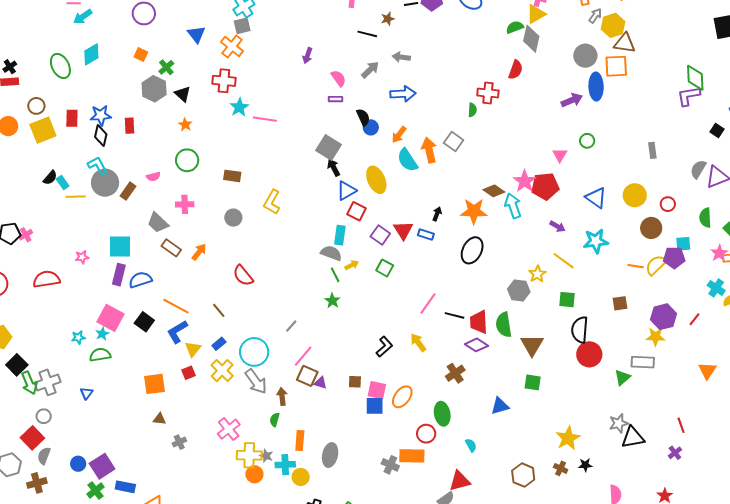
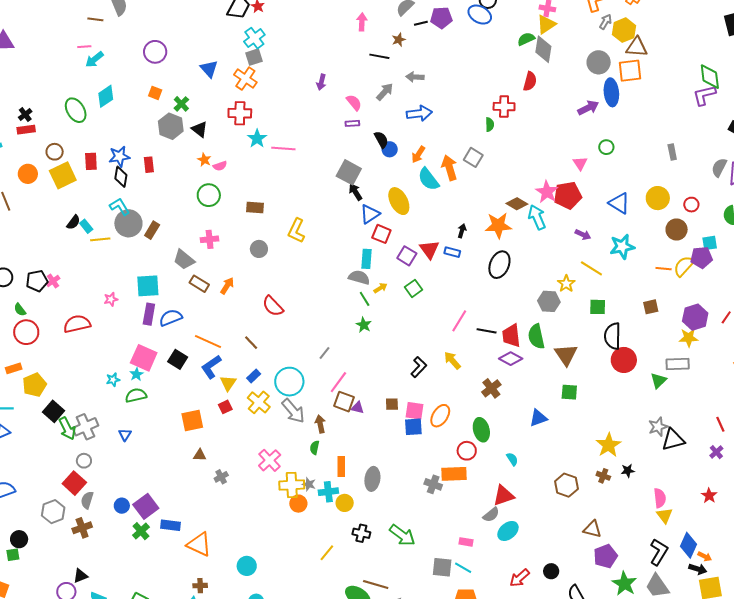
pink semicircle: (153, 177) -> (220, 166), moved
green square: (385, 268) -> (413, 288), turned 30

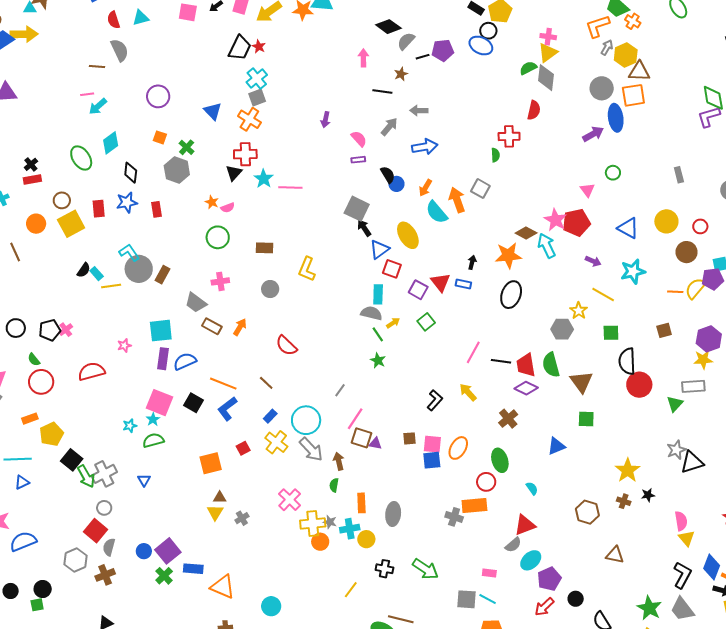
black triangle: (200, 129) -> (234, 173), moved, turned 36
black diamond: (121, 177) -> (131, 173), moved
yellow triangle: (228, 383) -> (215, 512), moved
purple pentagon: (605, 556) -> (549, 579), moved

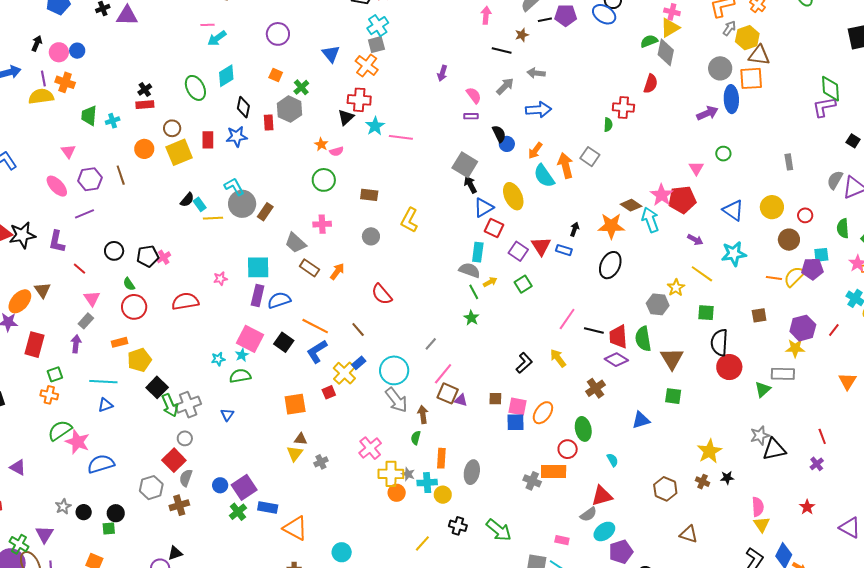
red rectangle: (157, 209) -> (269, 122), moved
yellow cross: (276, 442) -> (344, 373), moved

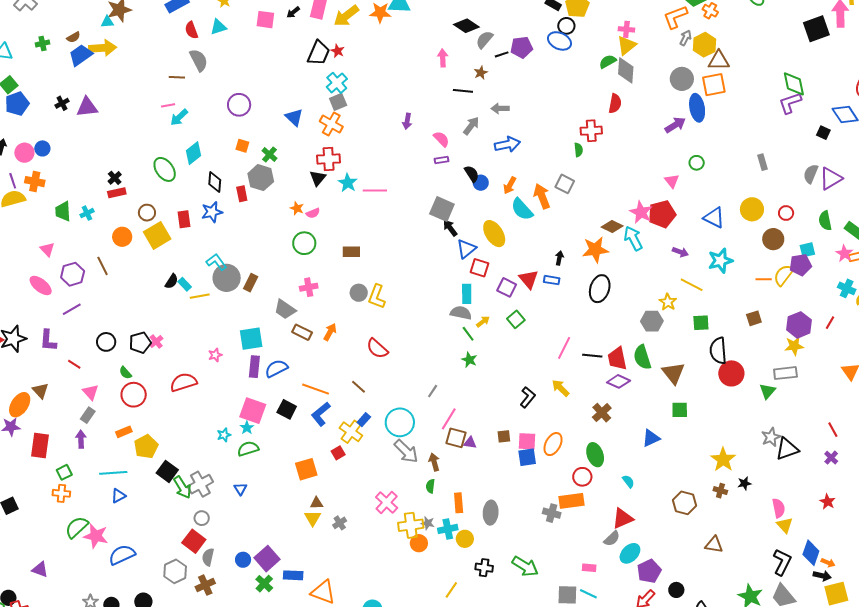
yellow L-shape: (409, 220) -> (377, 297), moved

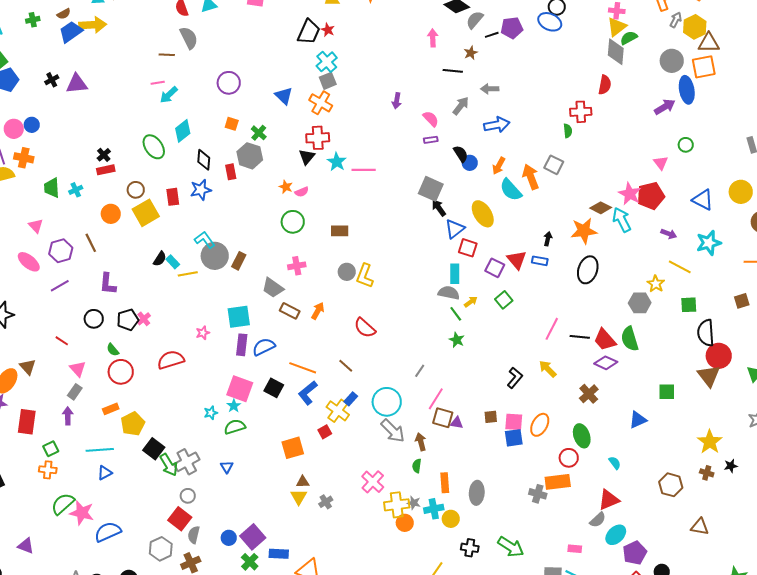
green semicircle: (608, 62) -> (629, 38), moved
purple L-shape: (48, 340) -> (108, 284), moved
red trapezoid: (617, 358) -> (605, 340), turned -30
brown triangle: (673, 373) -> (709, 376), moved

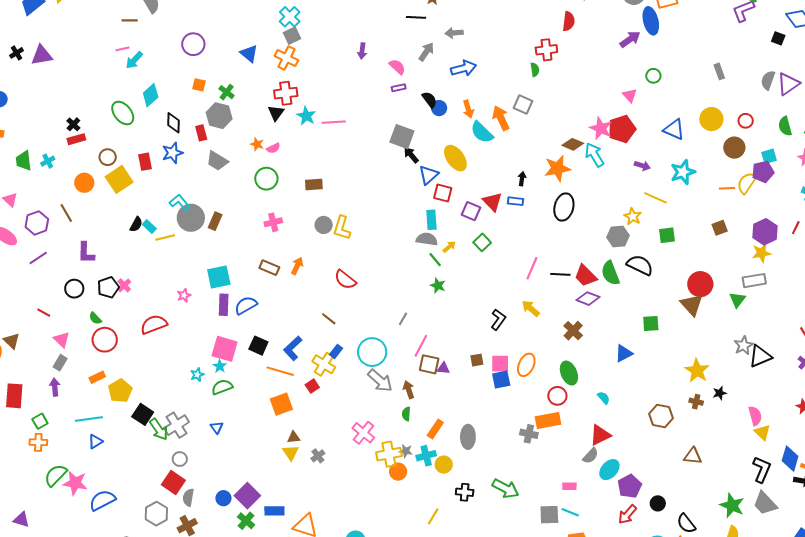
orange arrow: (499, 166) -> (468, 109), turned -42
gray trapezoid: (273, 288) -> (217, 161), moved
black semicircle: (706, 333) -> (640, 265), moved, turned 124
orange line: (303, 368) -> (280, 371), moved
orange rectangle: (445, 483) -> (435, 429), turned 42

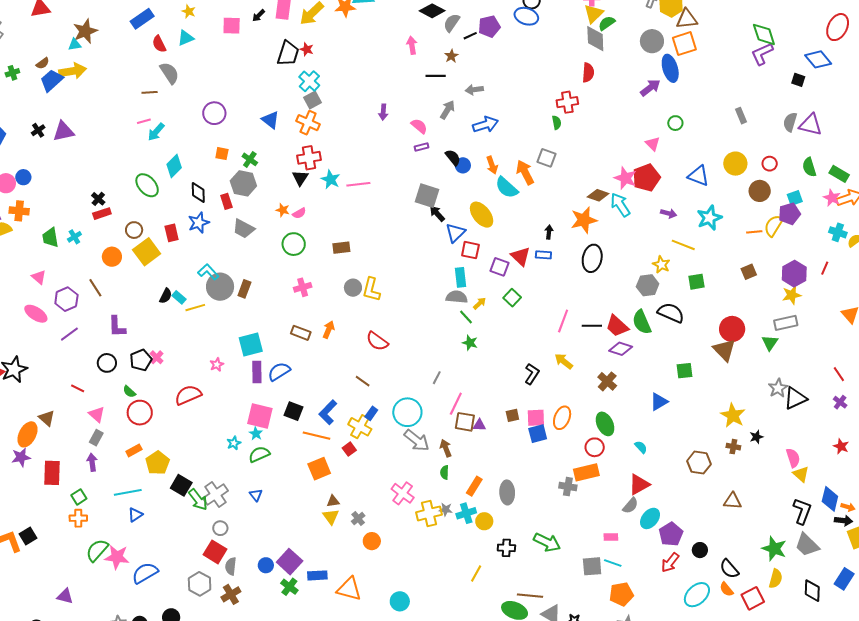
purple triangle: (788, 84) -> (810, 125), turned 50
orange circle: (398, 472) -> (372, 541), moved

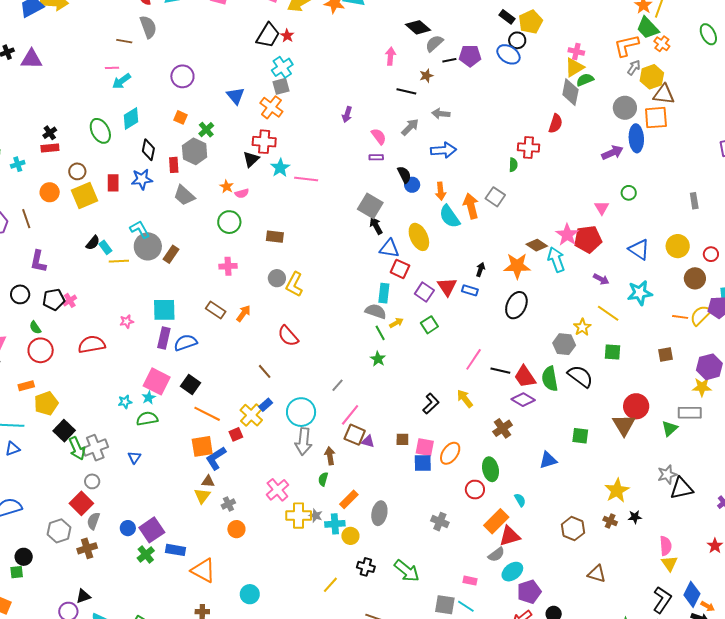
blue triangle: (455, 233) -> (389, 248), turned 40
blue L-shape: (328, 412) -> (216, 458), moved
gray arrow: (417, 440) -> (303, 442), turned 44
orange rectangle: (586, 472) -> (496, 521), moved, turned -45

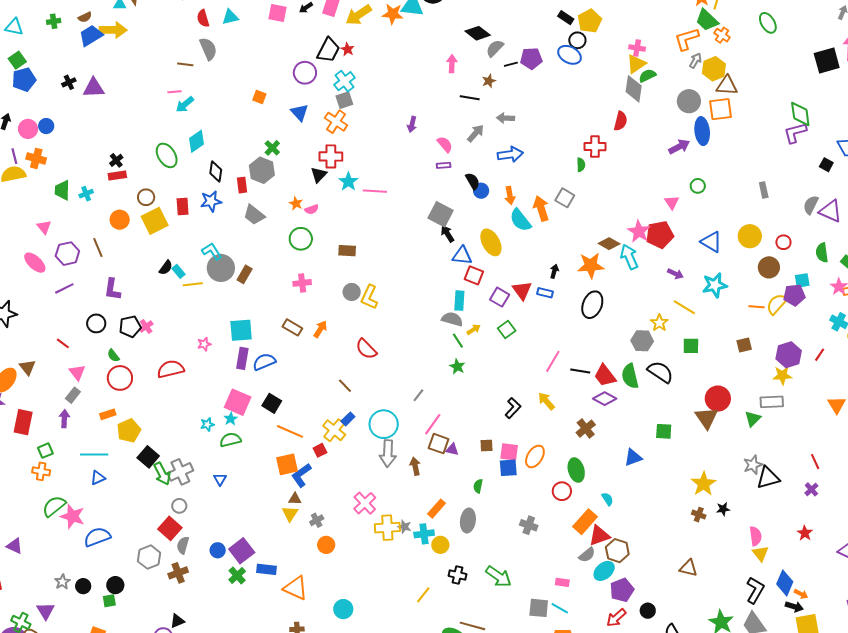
purple circle: (182, 76) -> (305, 73), moved
orange square: (181, 117) -> (259, 97), moved
green semicircle: (323, 479) -> (478, 486), moved
brown hexagon: (573, 529) -> (617, 551), moved

